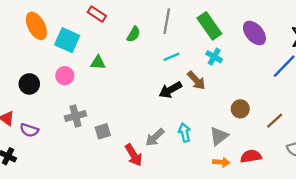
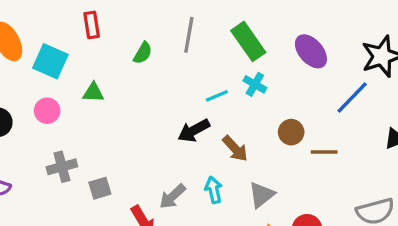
red rectangle: (97, 14) -> (92, 25), turned 48
cyan line: (171, 57) -> (217, 96), moved
brown arrow: (196, 80) -> (235, 149), moved
brown circle: (240, 109) -> (291, 132), moved
brown line: (275, 121) -> (324, 152), moved, turned 42

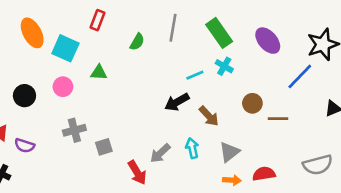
red rectangle: (92, 25) -> (97, 20), turned 30

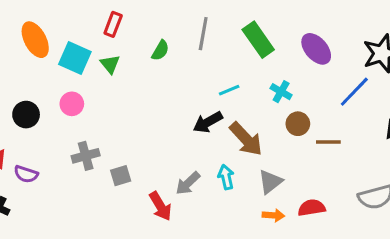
cyan cross: (224, 66) -> (281, 92), moved
green triangle: (99, 73) -> (110, 64), moved, turned 48
brown arrow: (209, 116) -> (246, 139), size x1.4

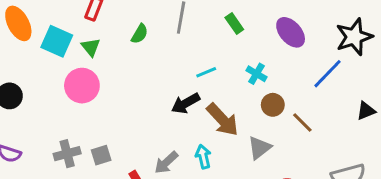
green rectangle: (258, 40) -> (234, 23), size x0.6
pink circle: (72, 104) -> (82, 86), moved, size x1.5
brown line: (328, 142) -> (302, 123), turned 45
gray cross: (86, 156) -> (67, 154), moved
gray triangle: (270, 182) -> (259, 148), moved

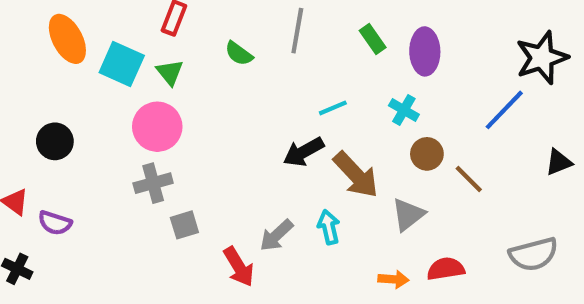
purple ellipse: (291, 32) -> (425, 51), moved, turned 40
green semicircle: (140, 34) -> (239, 54), turned 96
gray cross: (67, 154) -> (153, 183), moved

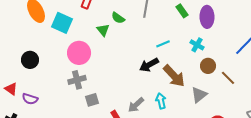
green triangle: (170, 72) -> (103, 30), moved

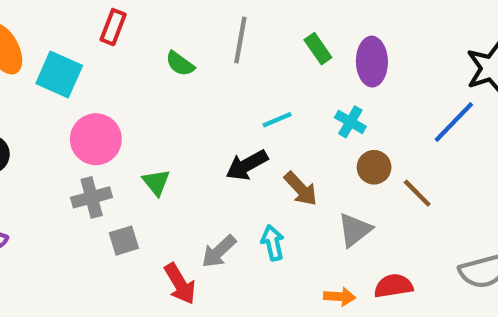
green triangle: (103, 30) -> (156, 182), moved
brown arrow: (174, 76) -> (301, 189), size x0.7

